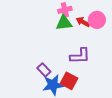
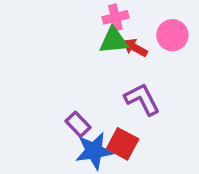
red arrow: (83, 22) -> (135, 48), moved
purple L-shape: (80, 56) -> (142, 99), turned -115

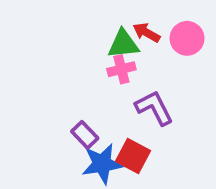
pink cross: (115, 17) -> (121, 69), moved
red arrow: (135, 48) -> (146, 33), moved

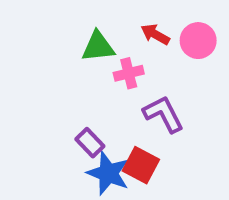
green triangle: (123, 44) -> (98, 47), moved
blue star: (102, 164) -> (108, 173), turned 30

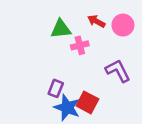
purple L-shape: (163, 114) -> (118, 71), moved
purple rectangle: (90, 143) -> (56, 88), turned 66

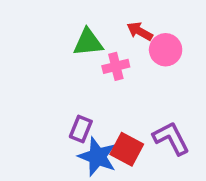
pink circle: (123, 25) -> (166, 50), moved
purple L-shape: (118, 71) -> (171, 138), moved

